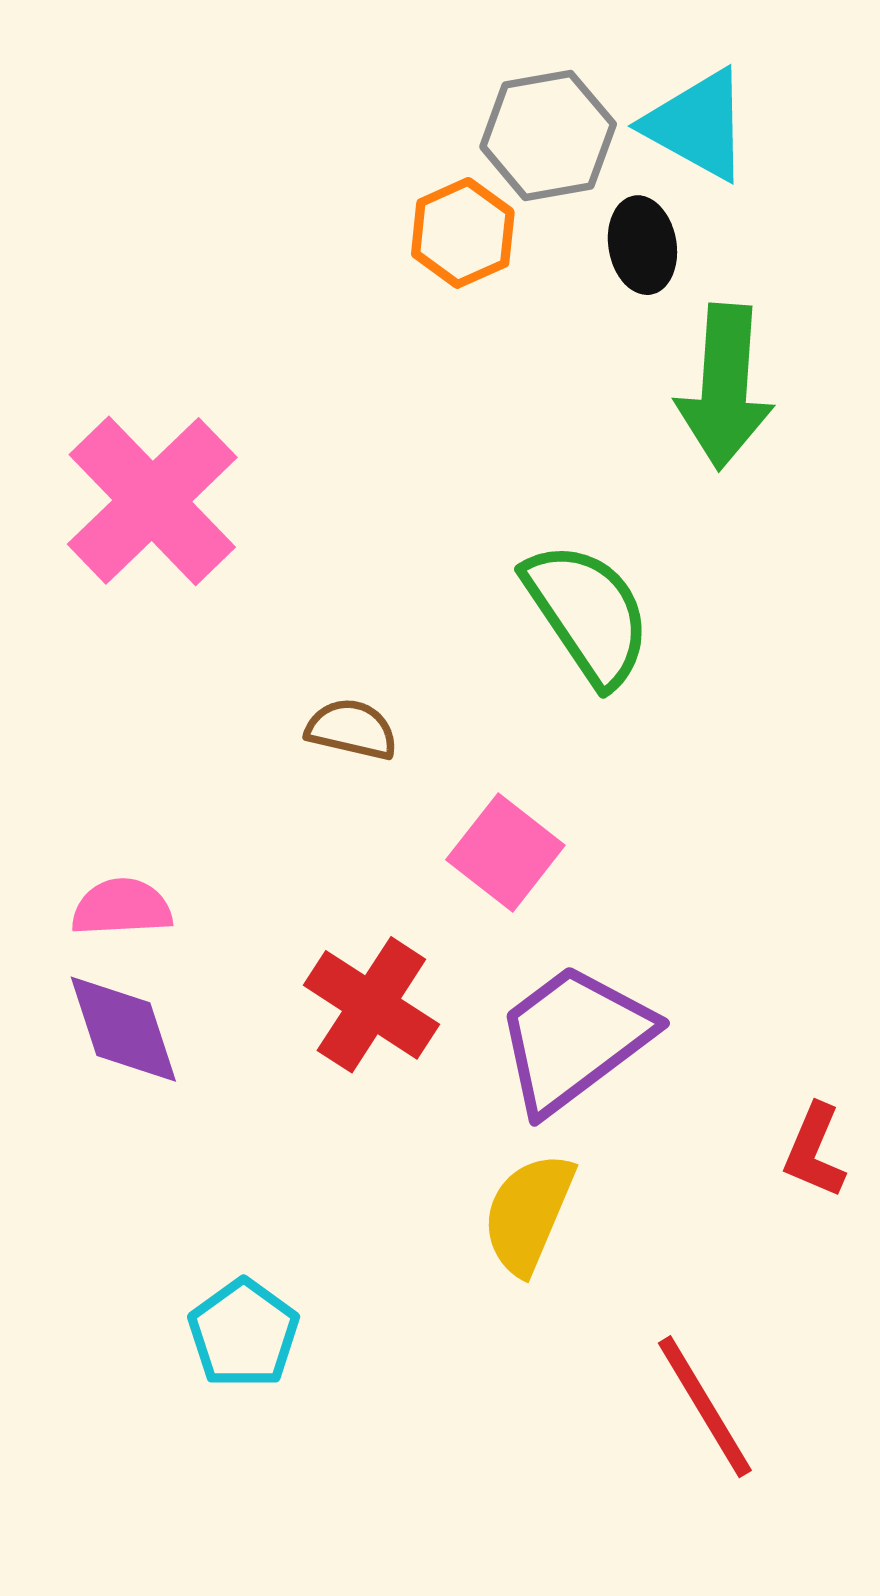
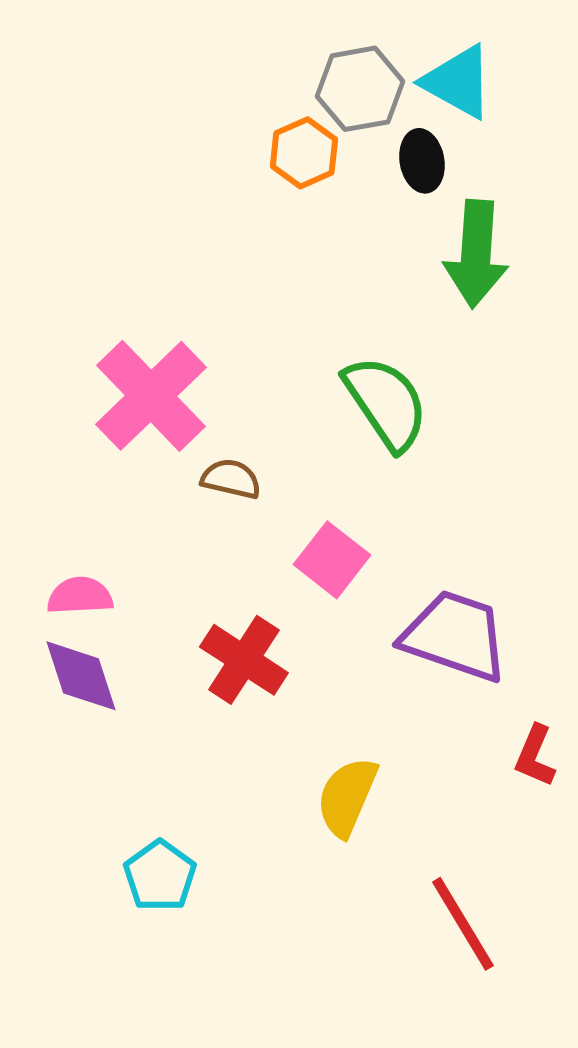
pink cross: (152, 501) -> (151, 396), moved
purple trapezoid: (574, 1038) -> (455, 636), moved, turned 56

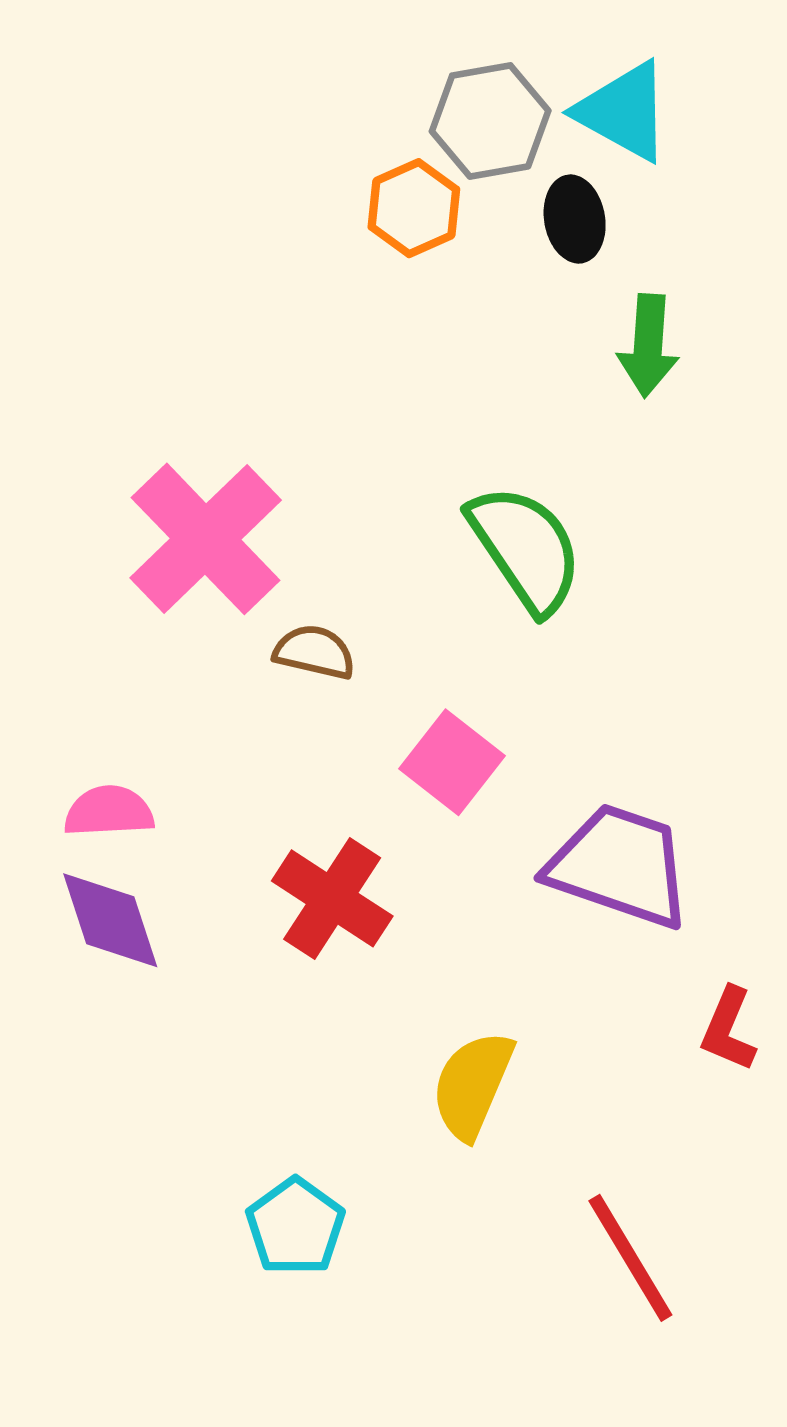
green arrow: (476, 254) -> (648, 346), size x0.7
cyan pentagon: (160, 876) -> (295, 1227), moved

